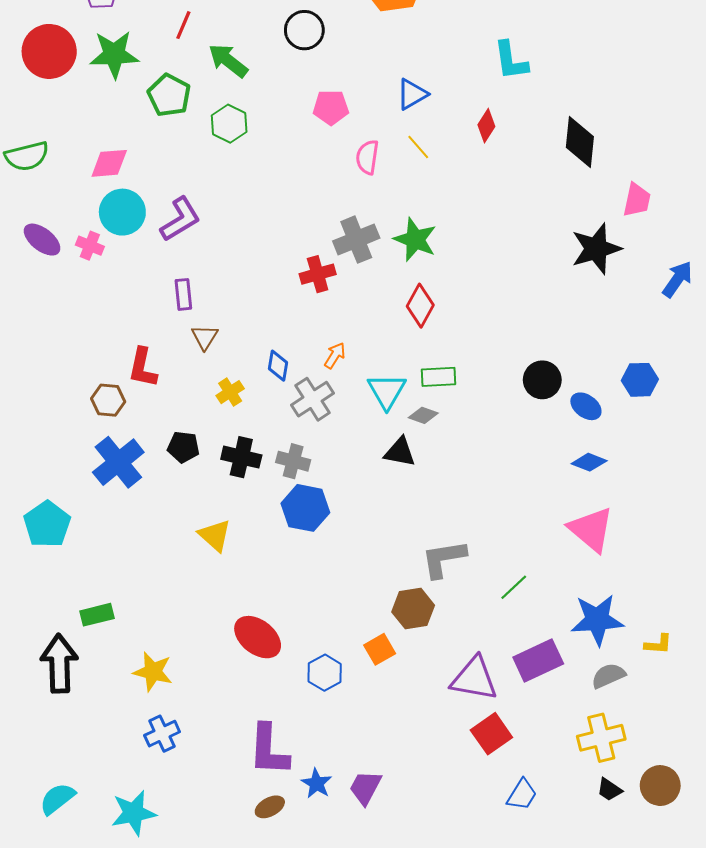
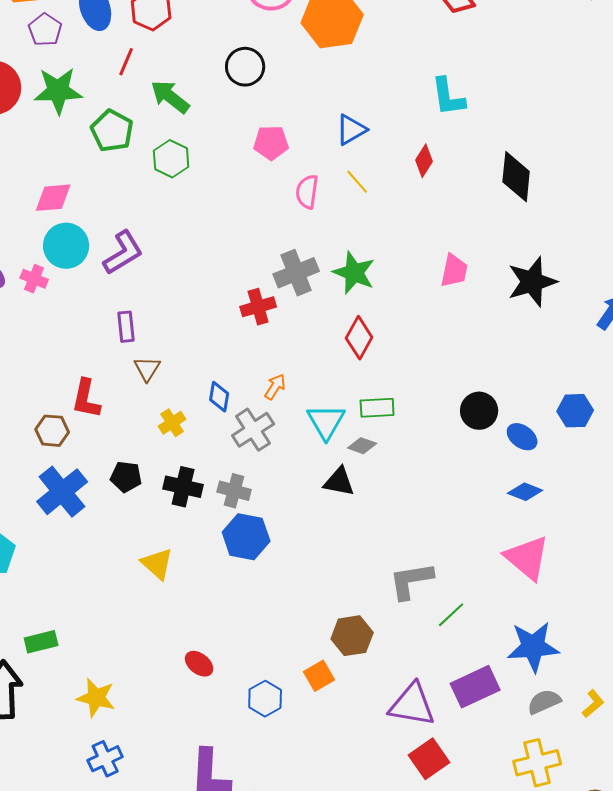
pink trapezoid: (637, 200) -> (454, 271), moved
gray L-shape: (444, 559) -> (411, 581), moved
red ellipse: (258, 637) -> (199, 664), size x0.6
yellow L-shape: (658, 644) -> (593, 704), moved, turned -44

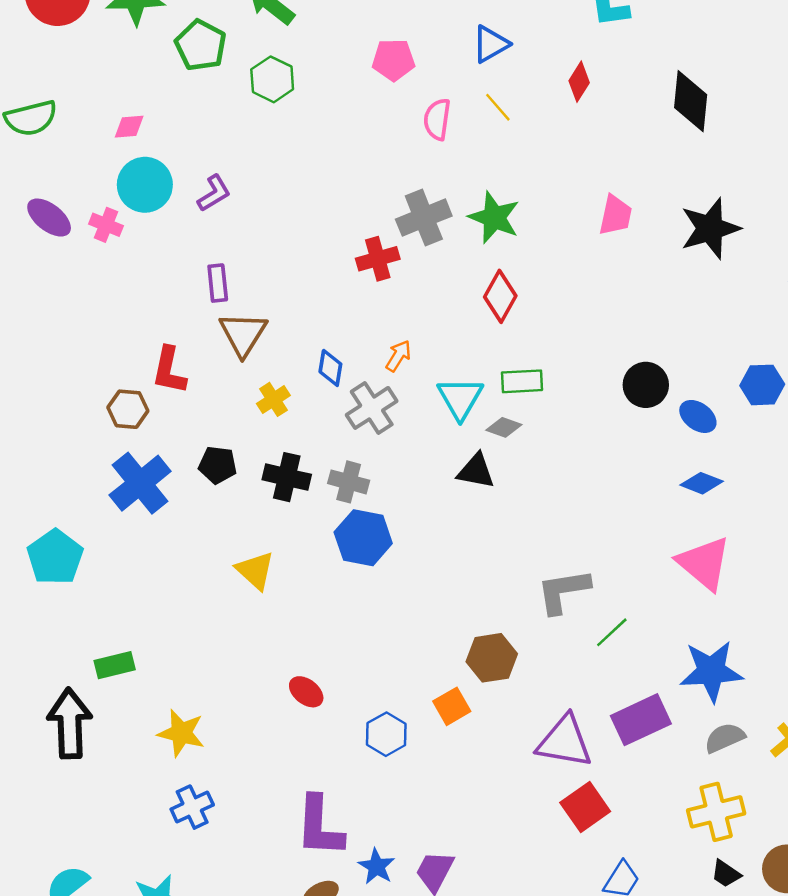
pink diamond: (53, 198) -> (129, 127), size x0.7
purple L-shape: (123, 253) -> (214, 193), size x0.7
brown triangle: (147, 369) -> (243, 334), size x1.5

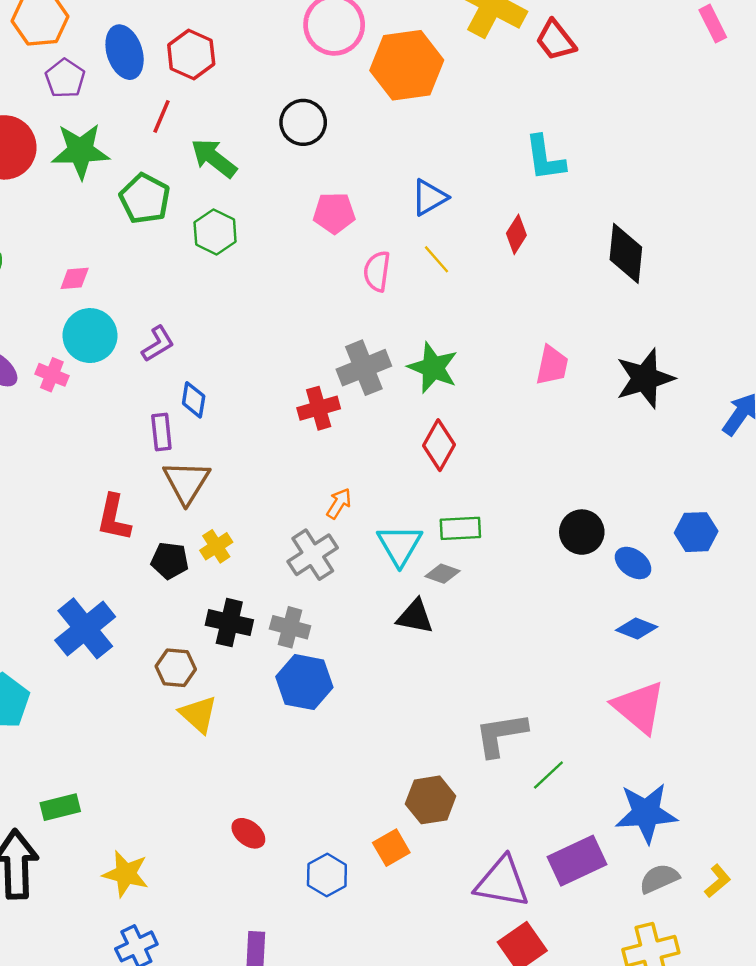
blue diamond: (330, 368) -> (194, 400), moved
brown hexagon: (128, 409) -> (176, 668), moved
black pentagon: (218, 465) -> (170, 561), moved

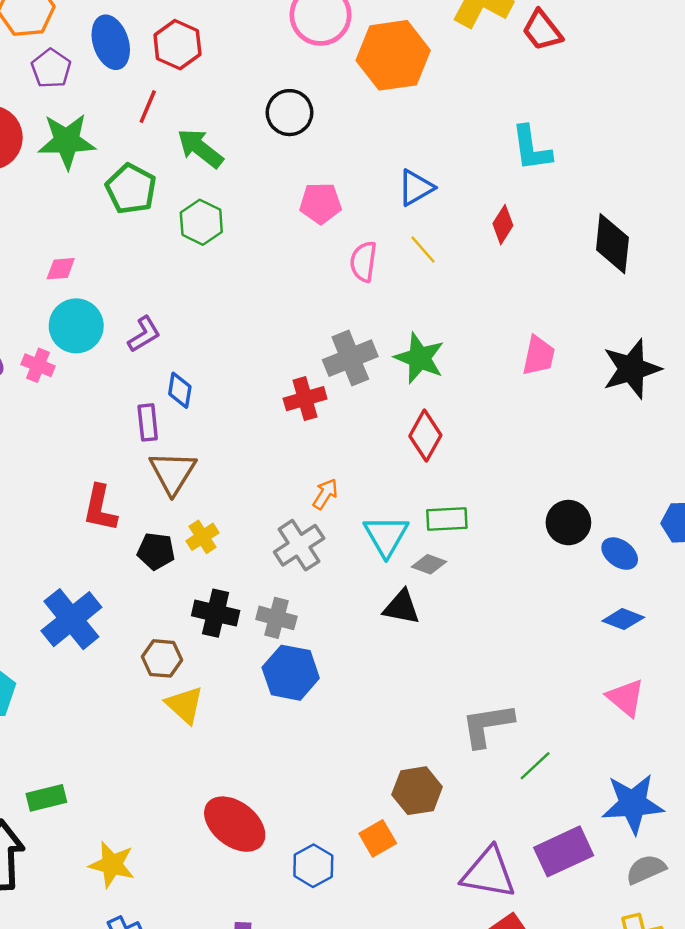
pink triangle: (639, 707) -> (626, 698), size x0.7
red ellipse: (248, 833) -> (235, 824), size x1.8

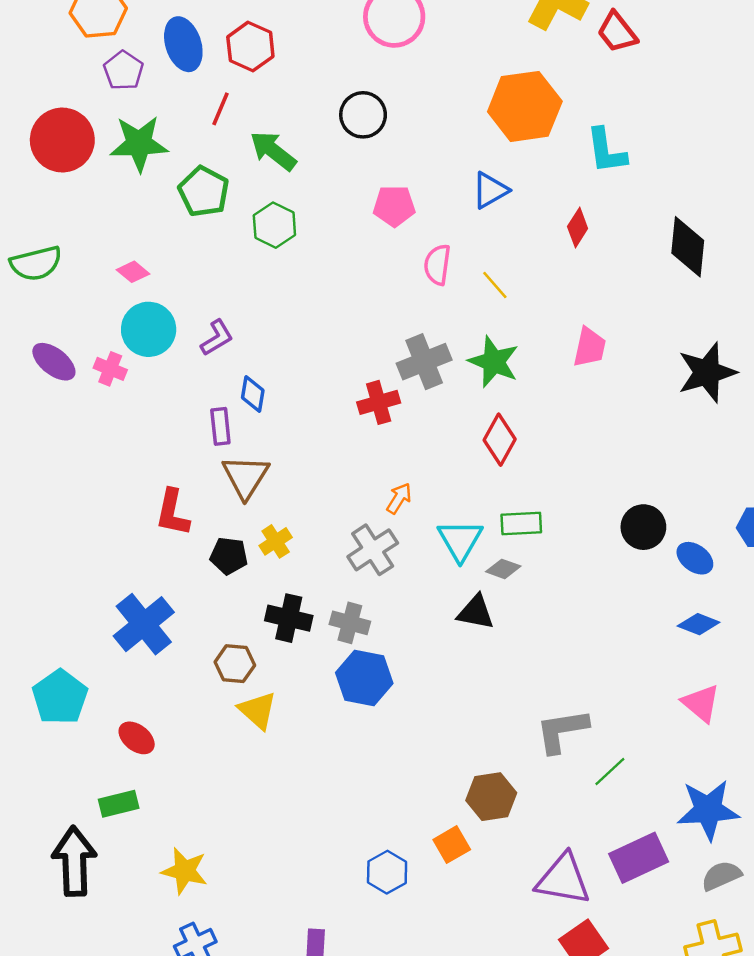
orange hexagon: (393, 55) -> (525, 106), moved
yellow line: (423, 250) -> (495, 285), moved
pink diamond: (61, 269) -> (133, 272), turned 44
pink trapezoid: (539, 356) -> (590, 347), moved
red ellipse: (235, 824) -> (137, 738), moved, size x0.6

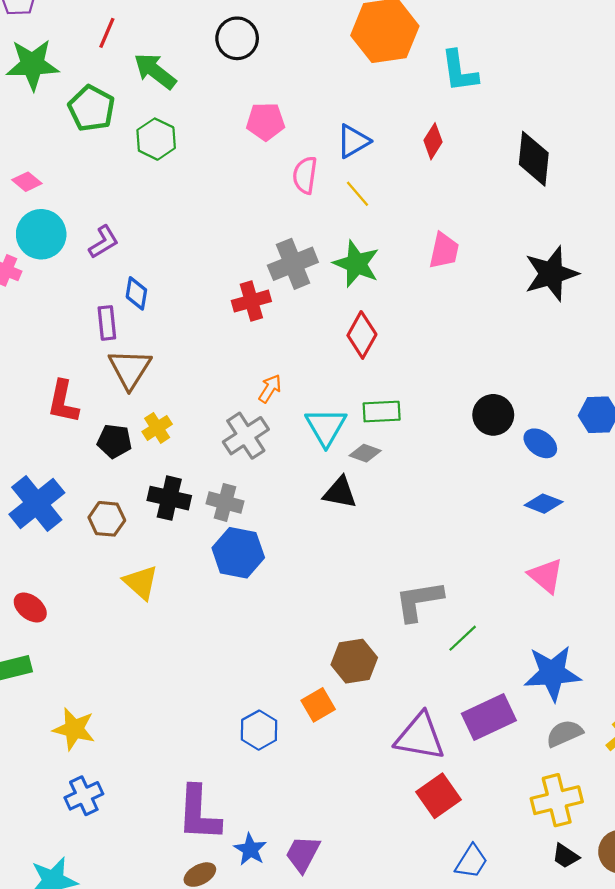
blue triangle: (490, 190) -> (353, 141), moved
brown hexagon: (235, 664) -> (107, 519), moved

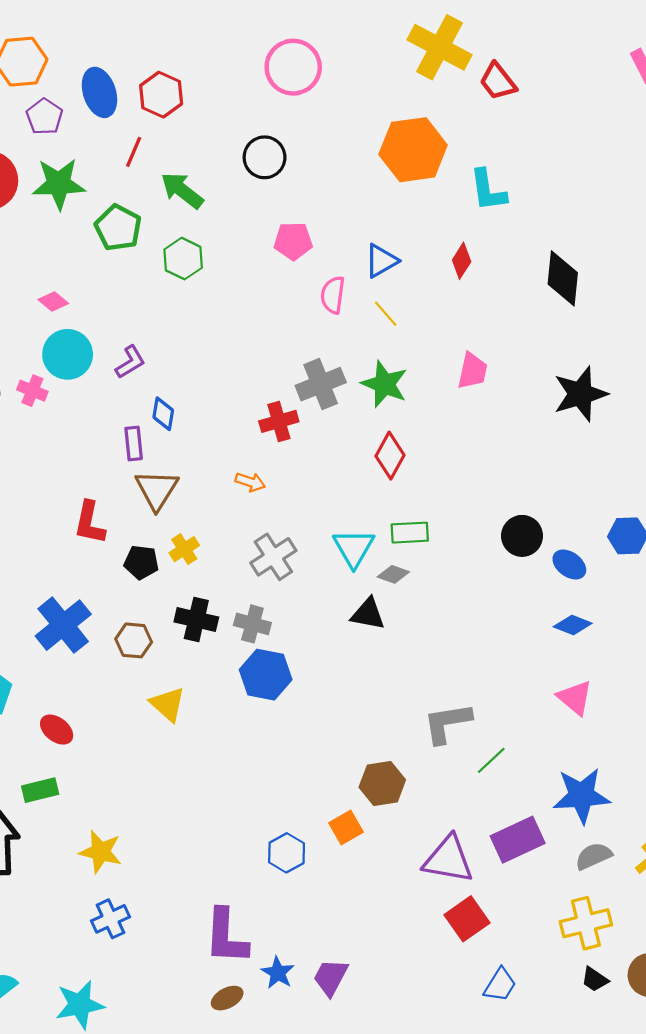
orange arrow: (270, 389) -> (250, 482), moved, turned 76

